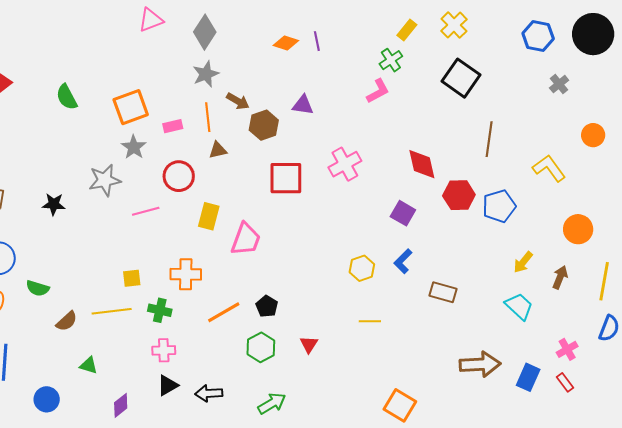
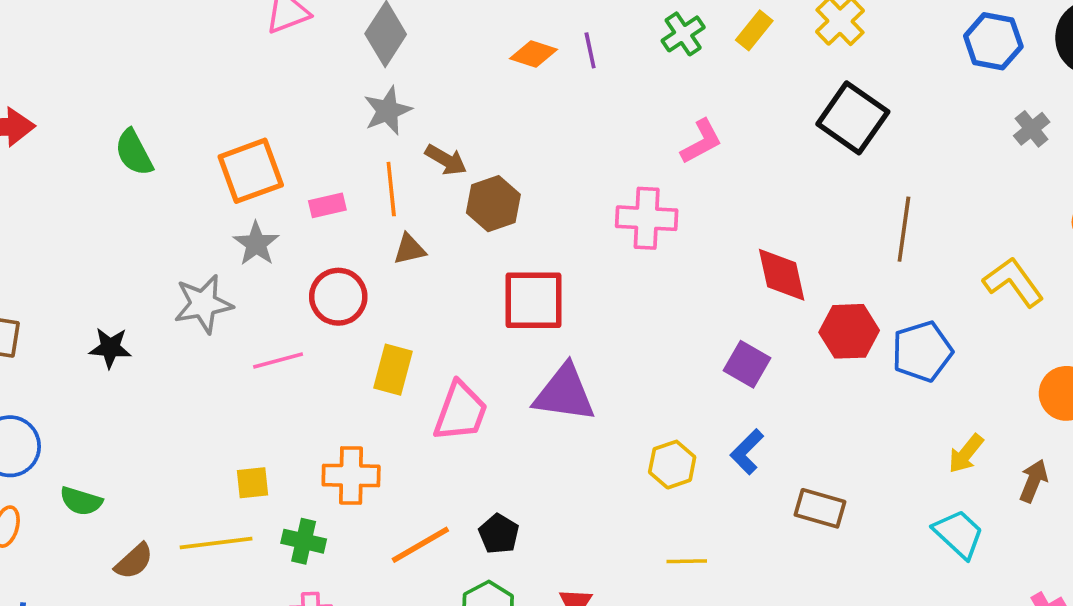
green cross: (391, 60) -> (683, 34), moved
purple triangle: (303, 105) -> (565, 393), moved, size x1.6
pink cross: (345, 164) -> (647, 218), moved, turned 32

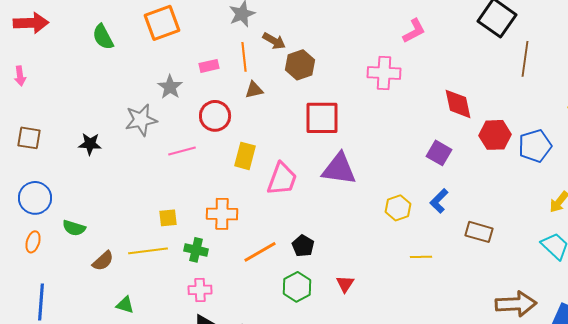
orange square: (251, 171) -> (162, 23), moved
brown line: (904, 229) -> (525, 59), moved
yellow line: (687, 561) -> (421, 257), moved

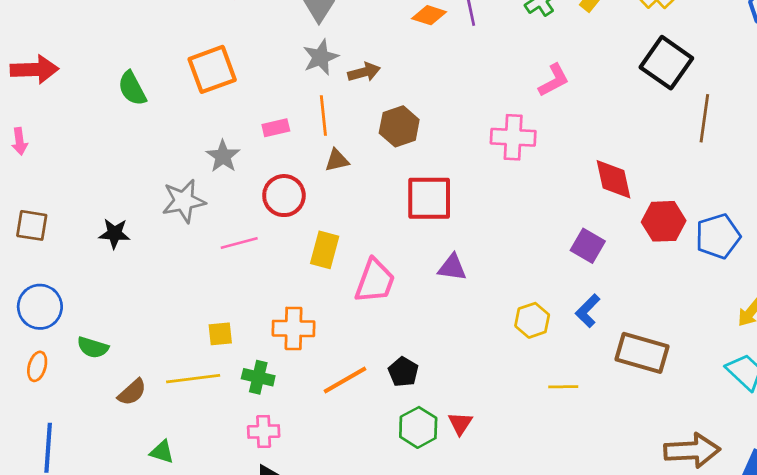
brown arrow: (274, 41) -> (364, 72), moved, turned -45
purple triangle: (339, 169) -> (452, 267), size x0.6
brown rectangle: (479, 232) -> (642, 353), size x1.4
green hexagon: (297, 287) -> (418, 427), moved

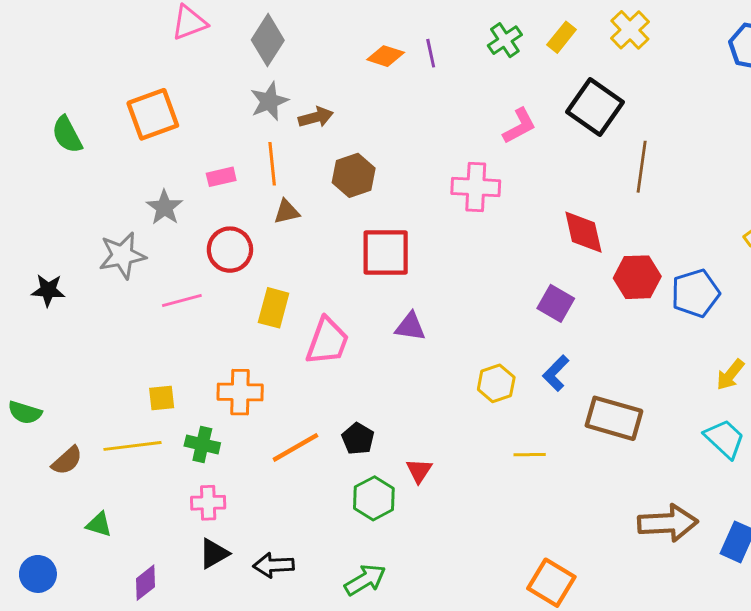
black square: (666, 63) -> (595, 107), moved
brown line: (704, 118) -> (642, 167), moved
red triangle: (460, 423) -> (419, 471), moved

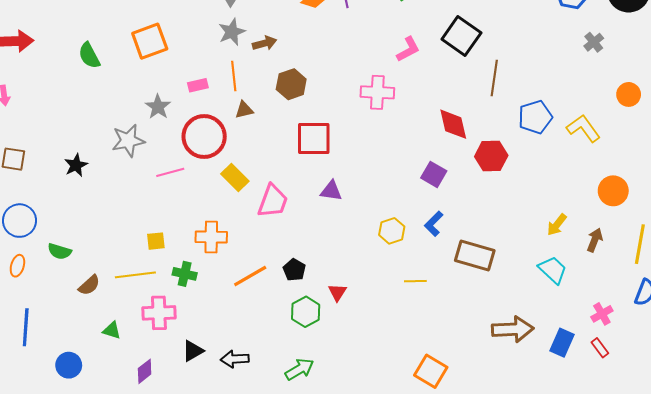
red circle: (230, 250) -> (204, 137), size x1.4
black star: (48, 290) -> (76, 165), turned -30
blue pentagon: (695, 293) -> (535, 117), moved
yellow rectangle: (274, 308) -> (235, 178), turned -60
pink cross: (208, 503) -> (159, 313), moved, size x1.4

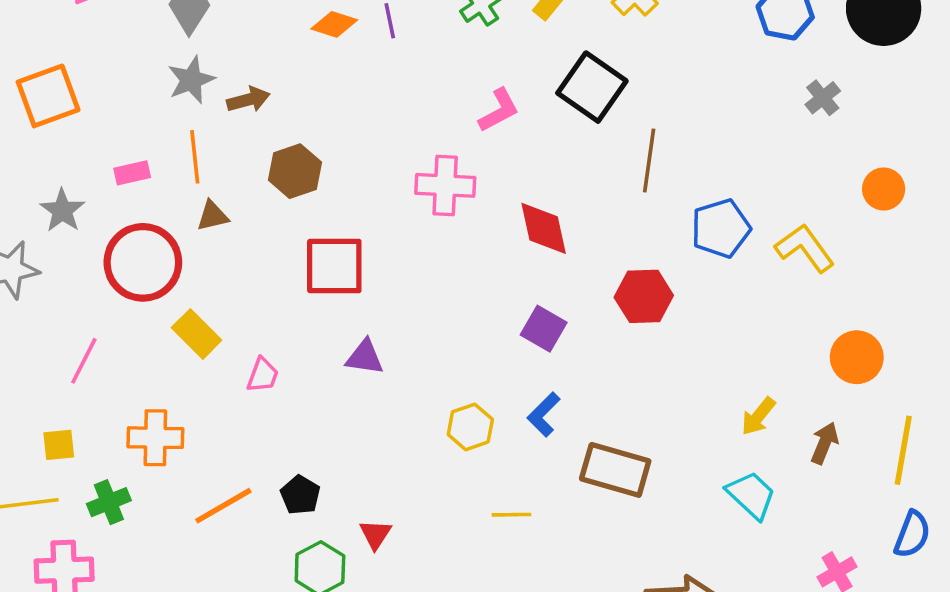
red diamond: (453, 124) -> (544, 228), moved
pink line: (170, 172) -> (84, 361), moved, turned -48
pink trapezoid: (273, 201) -> (263, 375), size x0.6
green cross: (185, 274) -> (109, 502), turned -35

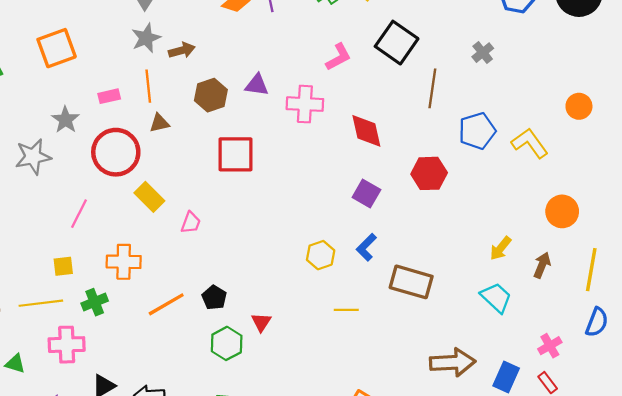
gray cross: (823, 98) -> (483, 53), moved
purple triangle: (365, 357) -> (257, 85), moved

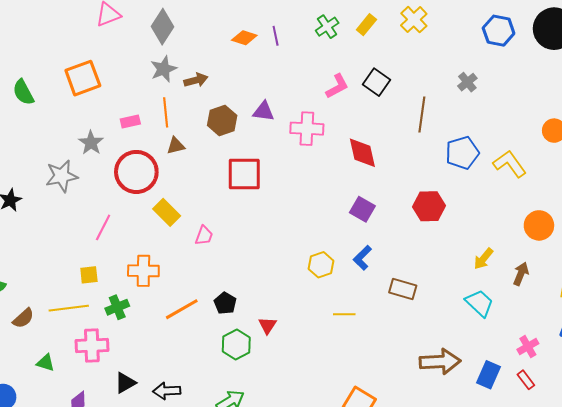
black square: (397, 43) -> (377, 82), moved, size x0.7
red hexagon: (429, 173) -> (429, 206), moved
brown rectangle: (411, 282) -> (403, 289), size x0.7

